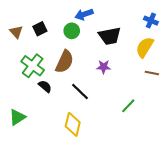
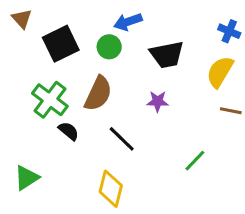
black square: (40, 29) -> (61, 44), size x1.6
brown triangle: (16, 32) -> (22, 19), moved

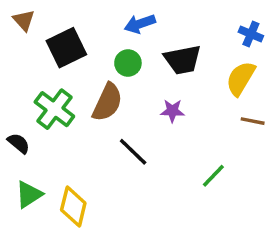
green circle: (109, 47) -> (128, 63), moved
black semicircle: (69, 131) -> (19, 143), moved
yellow diamond: (111, 189) -> (73, 206), moved

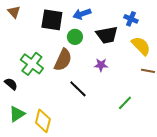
blue cross: (251, 34) -> (131, 19), moved
black square: (66, 48) -> (52, 20), moved, turned 35
yellow semicircle: (241, 78) -> (141, 46), turned 105

